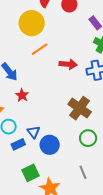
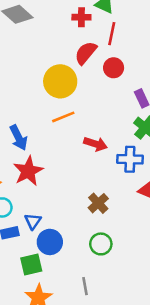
red star: (22, 95) -> (28, 171), size x1.6
brown cross: (80, 108) -> (98, 203), size x0.7
green square: (31, 173) -> (31, 264), moved

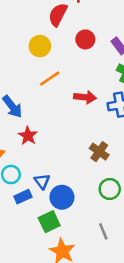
red circle: (114, 68) -> (85, 39), moved
yellow circle: (60, 81) -> (40, 46), size x0.7
red star: (28, 171) -> (28, 136), size x0.7

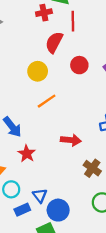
red arrow: (85, 97) -> (71, 140), moved

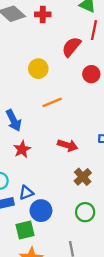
red cross: (44, 13) -> (43, 14), moved
yellow circle: (38, 71) -> (38, 69), moved
blue triangle: (40, 195) -> (26, 193), turned 35

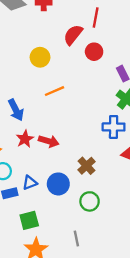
red circle: (91, 74) -> (94, 52), moved
red arrow: (68, 145) -> (49, 141), moved
blue circle: (41, 211) -> (58, 184), moved

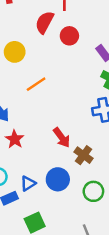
red arrow: (49, 141) -> (62, 138), moved, turned 48

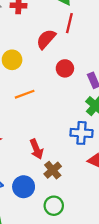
red circle: (69, 36) -> (65, 68), moved

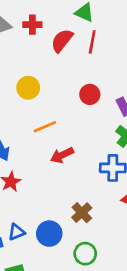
red semicircle: (46, 39) -> (62, 41), moved
red arrow: (36, 149) -> (62, 155), moved, turned 90

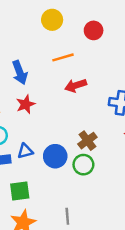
red circle: (90, 94) -> (94, 30), moved
green circle: (85, 254) -> (83, 165), moved

